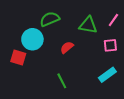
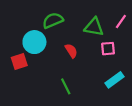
pink square: (110, 45) -> (108, 49), moved
red semicircle: (67, 47) -> (71, 51), turned 96
red square: (18, 58) -> (19, 62), turned -35

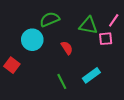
pink square: (108, 49) -> (106, 39), moved
red square: (19, 62) -> (12, 65), moved, turned -35
cyan rectangle: (114, 80) -> (91, 75), moved

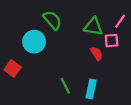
green semicircle: (50, 19) -> (52, 20), turned 72
red semicircle: (67, 48) -> (96, 53), moved
cyan rectangle: (91, 75) -> (91, 89), moved, turned -42

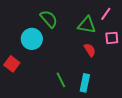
pink line: (120, 21) -> (106, 14), moved
pink square: (112, 41) -> (112, 38), moved

